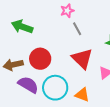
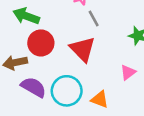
red circle: (40, 59) -> (41, 43), moved
red triangle: (82, 59) -> (83, 49), moved

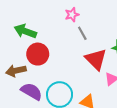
red triangle: (83, 49) -> (96, 59), moved

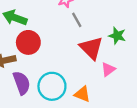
purple semicircle: (32, 91) -> (22, 83), turned 40

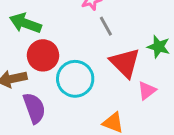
cyan circle: (52, 86) -> (75, 79), moved

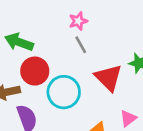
gray line: (106, 26) -> (81, 45), moved
pink triangle: (147, 90) -> (128, 118), moved

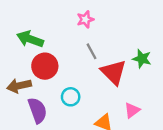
gray line: (81, 45) -> (92, 51), moved
cyan circle: (64, 92) -> (71, 97), moved, size x0.6

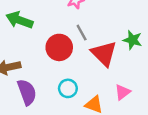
red circle: (45, 66) -> (59, 47), moved
cyan circle: (71, 97) -> (68, 88), moved

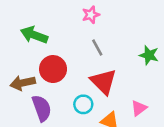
red circle: (59, 47) -> (53, 69), moved
red triangle: (104, 54) -> (103, 82), moved

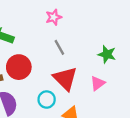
pink triangle: (139, 108) -> (98, 83), moved

